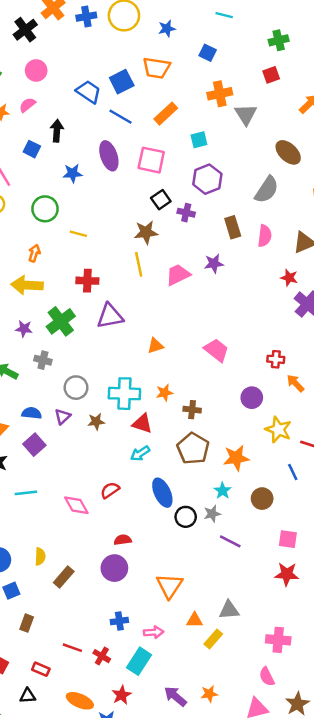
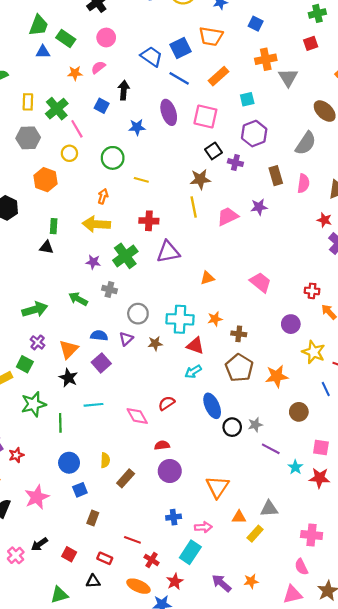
cyan star: (223, 491) -> (295, 467), moved
red semicircle: (123, 540) -> (162, 445), moved
red cross: (102, 656) -> (152, 560), moved

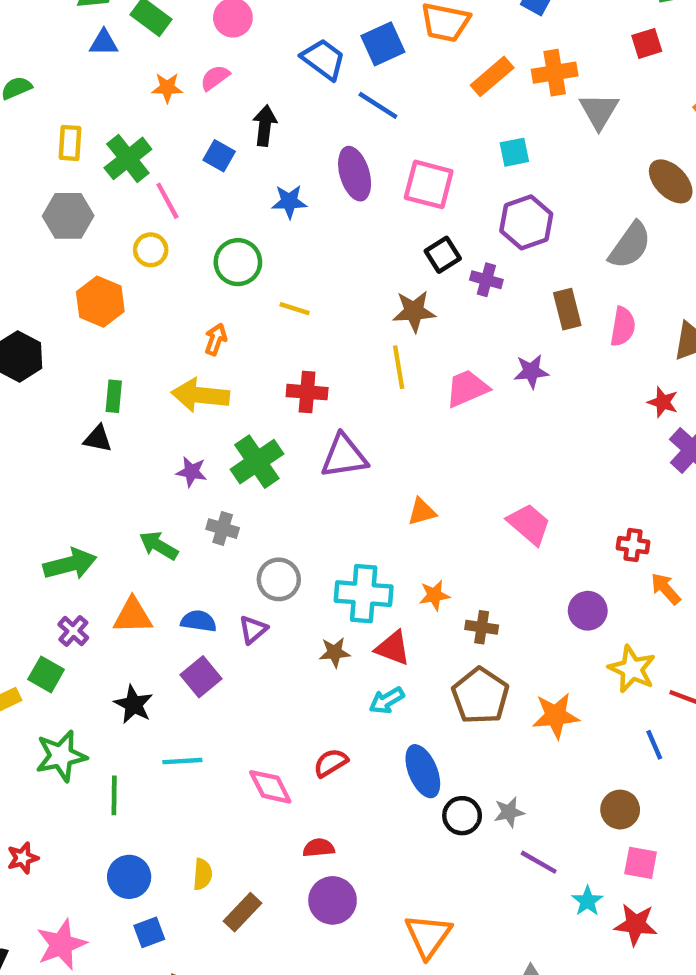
orange rectangle: (219, 76) -> (492, 76), moved
brown star: (155, 343) -> (335, 652), moved
orange triangle: (69, 349) -> (133, 616), moved, turned 42
brown circle: (299, 412) -> (620, 810), moved

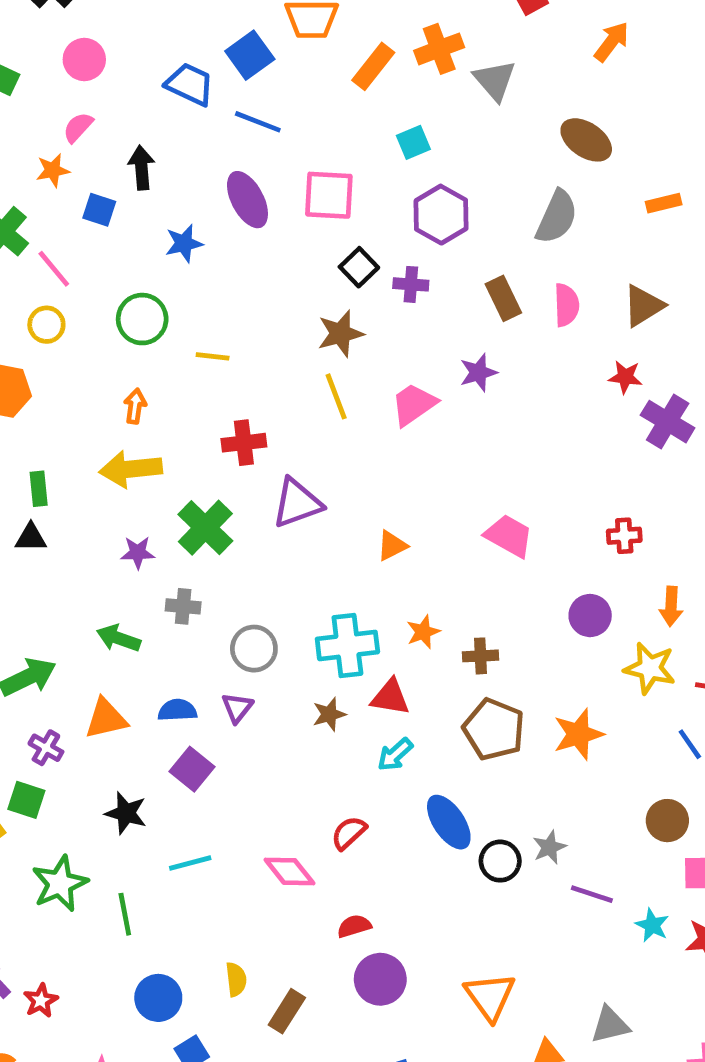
orange star: (167, 88) -> (53, 170), moved
orange arrow: (666, 589) -> (671, 606), moved, turned -124

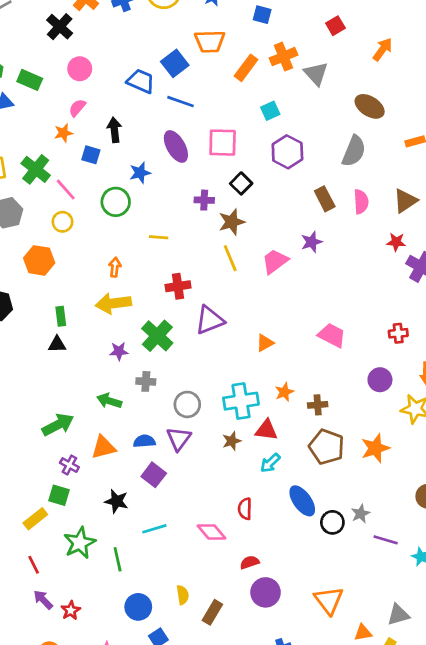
purple cross: (411, 284) -> (204, 200), moved
green circle: (142, 319) -> (116, 202), moved
purple triangle: (237, 708) -> (179, 439), size x1.4
red semicircle: (349, 833) -> (245, 509), turned -45

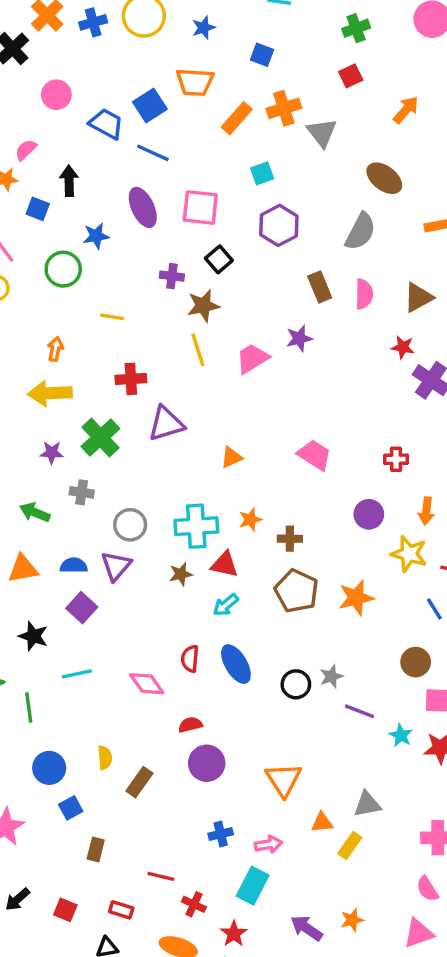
pink circle: (80, 69) -> (56, 95), moved
blue ellipse: (302, 501) -> (236, 664), moved

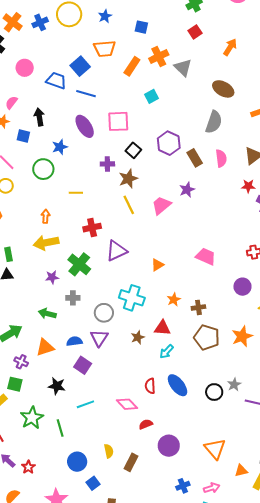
purple hexagon: (279, 225) -> (169, 143), moved
cyan cross: (196, 526) -> (132, 298), moved, turned 30
red semicircle: (190, 725) -> (146, 424), moved

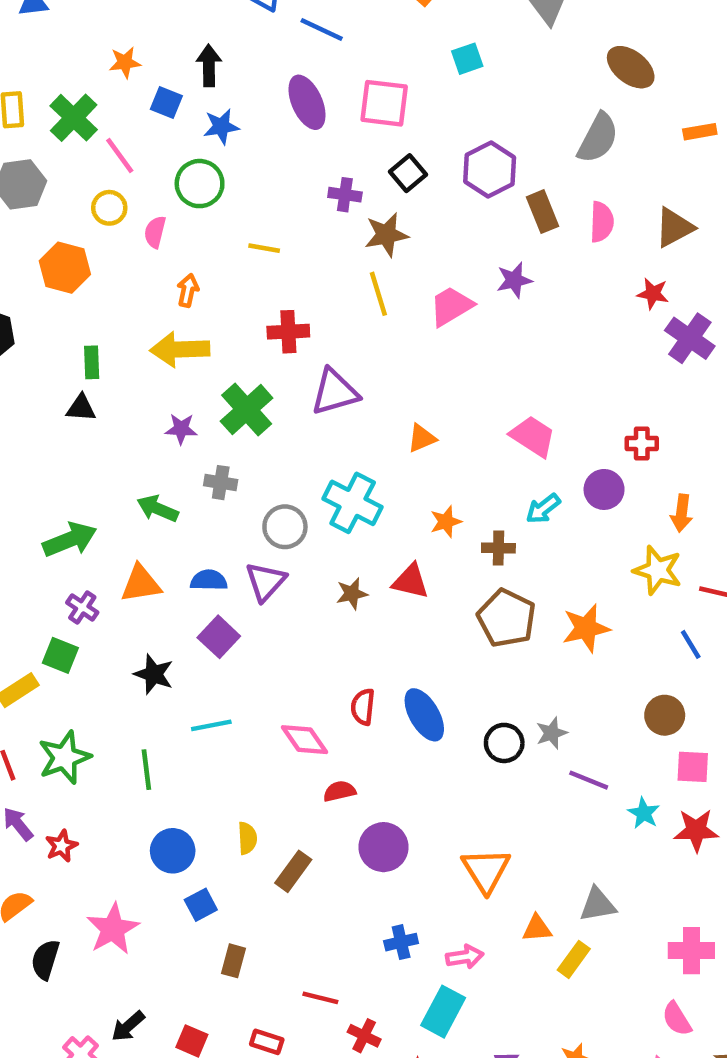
pink semicircle: (11, 103) -> (155, 232), moved, turned -32
blue star: (60, 147) -> (221, 126), moved
purple circle: (242, 287) -> (604, 489), moved
cyan arrow: (167, 352) -> (543, 509), moved
green star: (32, 418) -> (64, 757), moved

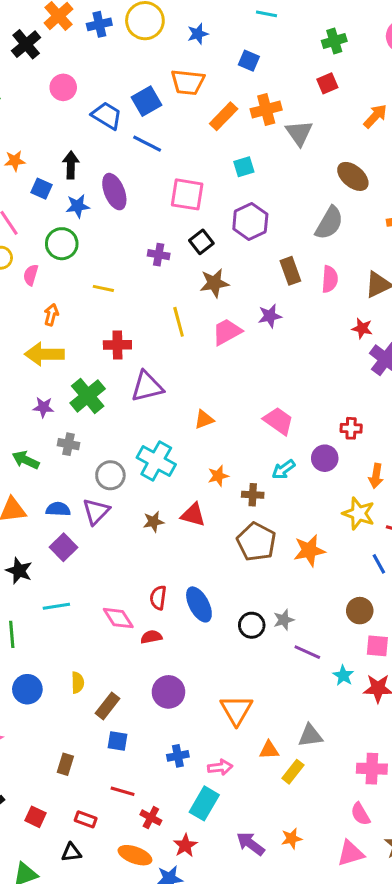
purple ellipse: (307, 102) -> (114, 192), moved
purple hexagon: (490, 169) -> (250, 221), moved
brown star: (386, 235) -> (214, 283), moved
red semicircle: (339, 791) -> (151, 637), moved
blue square: (201, 905) -> (117, 741), moved, turned 35

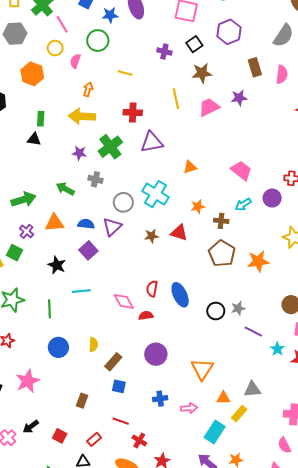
cyan rectangle: (204, 803) -> (215, 432), moved
red rectangle: (86, 819) -> (94, 439), turned -64

